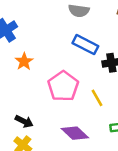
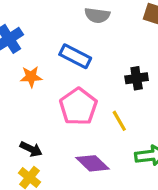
blue rectangle: (85, 45) -> (75, 56), moved
orange star: (24, 61) -> (31, 77), turned 30

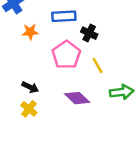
blue rectangle: (75, 56) -> (64, 16), turned -30
black cross: (137, 78) -> (89, 33), moved, turned 35

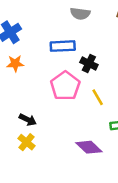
orange star: (30, 32) -> (15, 63), moved
purple diamond: (77, 98) -> (89, 147), moved

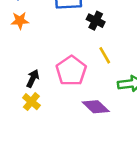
pink pentagon: (65, 86) -> (71, 71), moved
black arrow: (28, 120) -> (33, 78), turned -91

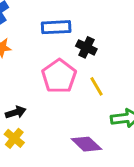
pink pentagon: (71, 71) -> (59, 76), moved
black arrow: (33, 78) -> (16, 112), turned 48

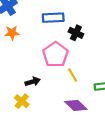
yellow line: (97, 86) -> (73, 75), moved
black arrow: (16, 112) -> (33, 82), moved

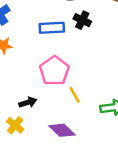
black cross: (76, 33) -> (82, 20), moved
purple diamond: (76, 105) -> (62, 130), moved

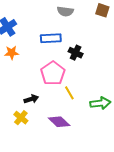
black cross: (82, 20) -> (76, 53), moved

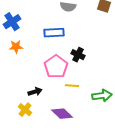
black cross: (76, 53) -> (78, 55), moved
yellow line: (69, 93) -> (72, 86), turned -56

